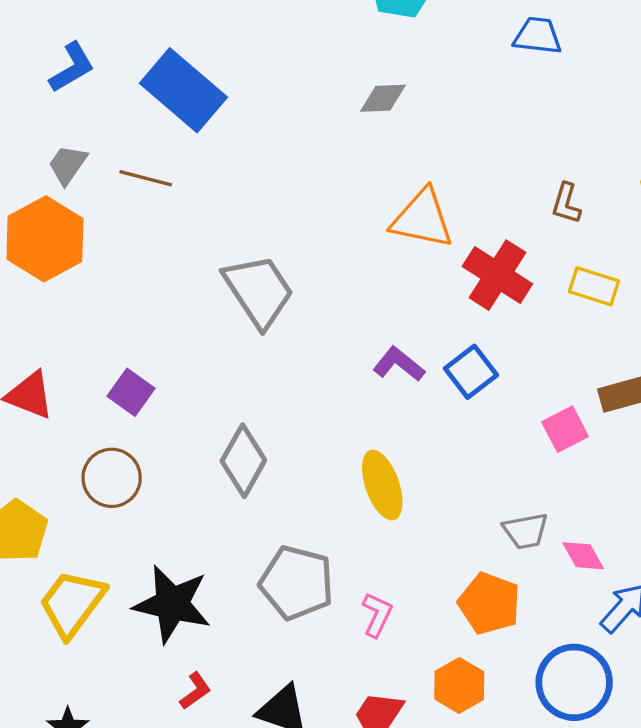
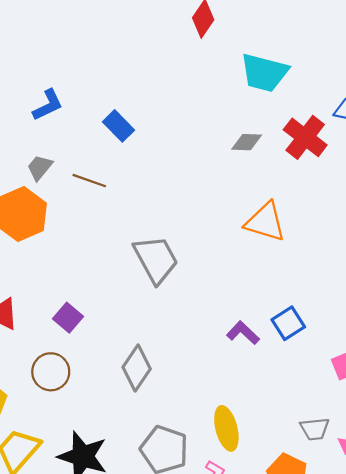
blue rectangle: (183, 90) -> (118, 126), size x0.6
red cross: (497, 275) -> (305, 137), moved
purple L-shape: (399, 364) -> (243, 333), moved
yellow ellipse: (382, 485) -> (226, 428), moved

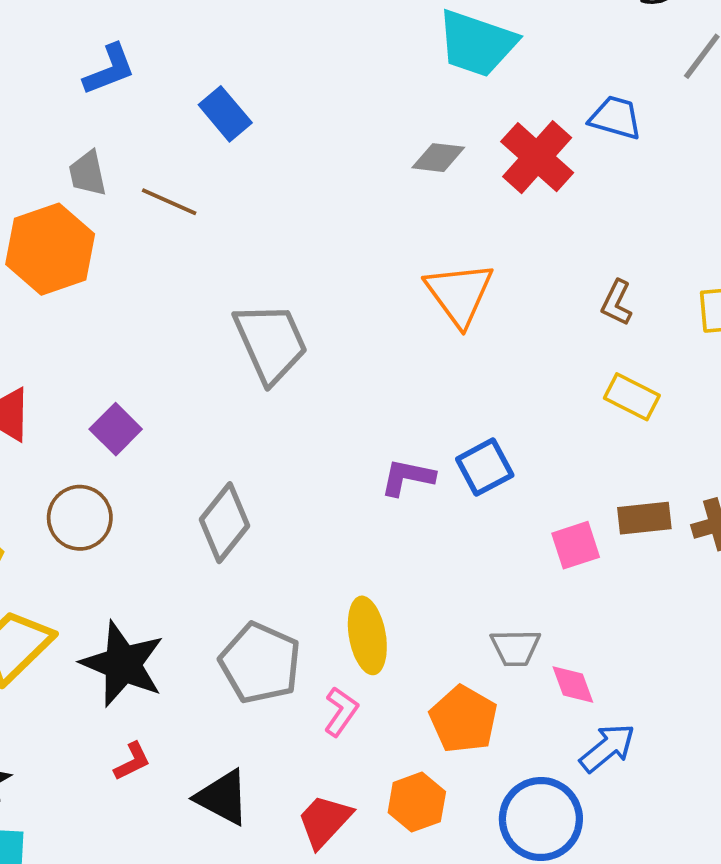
gray trapezoid: (40, 167) -> (88, 173), turned -56
orange triangle: (265, 222) -> (459, 294), turned 33
purple L-shape: (243, 333) -> (407, 477), turned -36

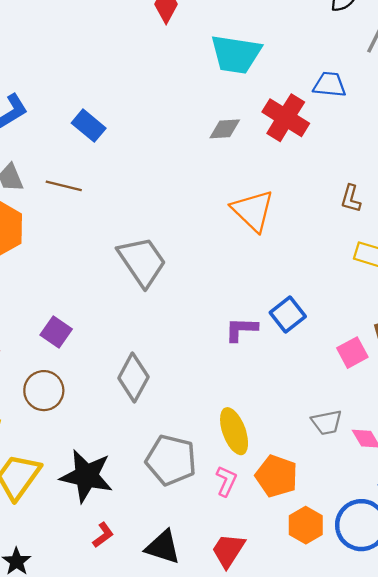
orange pentagon: (464, 719) -> (277, 476), moved
orange hexagon: (417, 802) -> (306, 525), moved

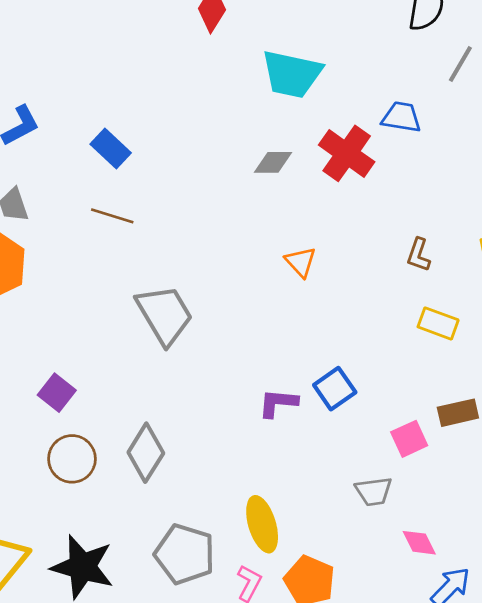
brown line: (64, 186) -> (112, 216), moved
orange triangle: (253, 211) -> (301, 262), size x0.6
brown circle: (44, 391) -> (72, 459), moved
gray trapezoid: (327, 422) -> (374, 491), moved

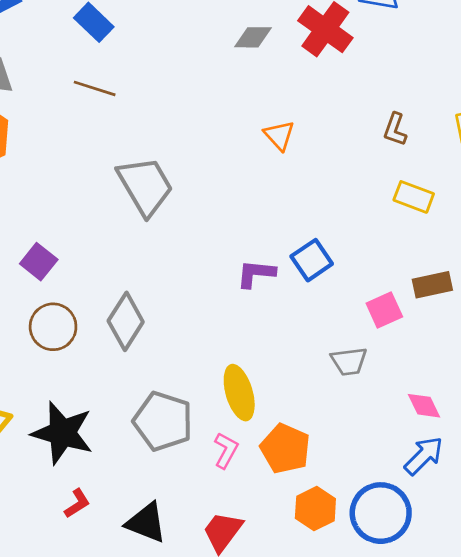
pink diamond: (419, 543) -> (424, 406), moved

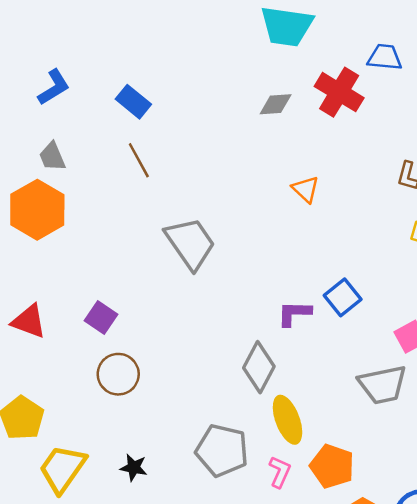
brown line: (95, 88) -> (139, 160), turned 48
gray diamond: (126, 321) -> (259, 367), moved
gray trapezoid: (349, 361) -> (383, 385), size x1.5
black star: (62, 433) -> (134, 468), size x0.5

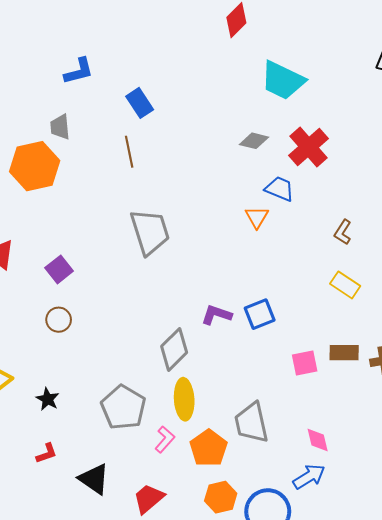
blue trapezoid: (385, 57) -> (280, 189), moved
brown circle: (118, 374) -> (59, 320), size x0.7
gray trapezoid: (383, 385) -> (251, 423), moved, turned 72

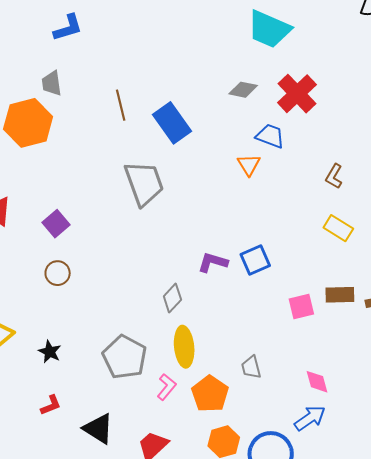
blue rectangle: (140, 103) -> (172, 123), moved, size x1.4
gray diamond: (174, 349) -> (172, 298), size x0.7
gray trapezoid: (251, 423) -> (251, 367), size x0.6

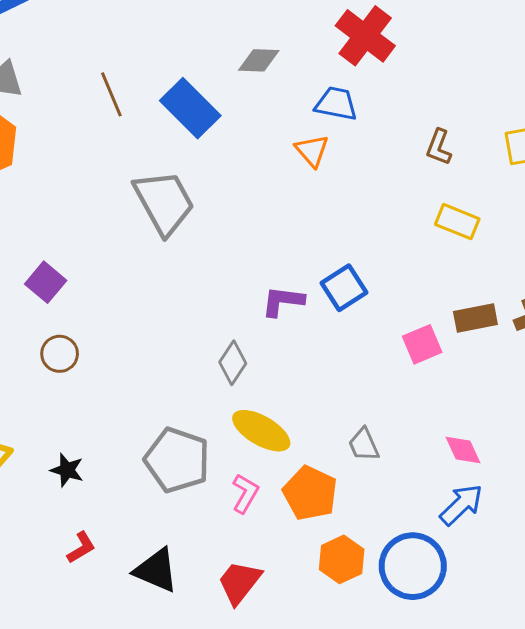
gray diamond: (243, 90) -> (259, 60), moved
yellow ellipse: (184, 347) -> (261, 431), turned -45

